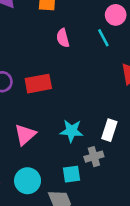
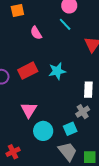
cyan star: (72, 131) -> (57, 71), moved
cyan circle: (28, 181) -> (43, 131), moved

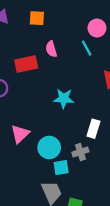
red rectangle: (28, 71) -> (26, 64), moved
cyan circle: (43, 131) -> (49, 147), moved

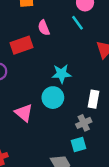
pink triangle: (20, 134) -> (24, 113), turned -30
cyan circle: (49, 147) -> (53, 98), moved
cyan square: (61, 168) -> (78, 144), moved

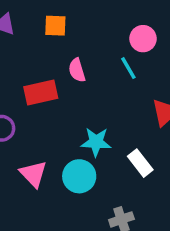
white rectangle: (93, 99) -> (140, 163), moved, turned -54
pink triangle: (24, 113) -> (33, 174), moved

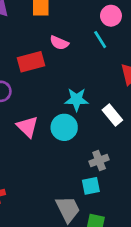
pink semicircle: (77, 70) -> (59, 43), turned -48

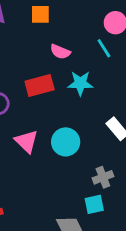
red rectangle: (31, 62) -> (40, 85), moved
cyan star: (77, 99) -> (80, 83), moved

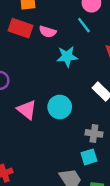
red rectangle: (40, 85) -> (20, 28), moved, turned 40
gray cross: (103, 177) -> (94, 133), turned 35

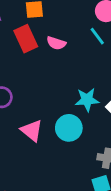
red rectangle: (20, 28) -> (26, 39), turned 45
cyan star: (67, 56) -> (87, 100), moved

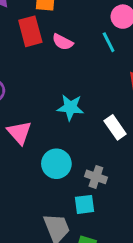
cyan star: (87, 100) -> (70, 107), moved
cyan circle: (69, 128) -> (56, 164), moved

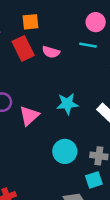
cyan line: (109, 42) -> (88, 45), turned -42
pink triangle: (19, 133) -> (29, 116), moved, turned 40

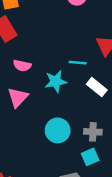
cyan line: (88, 45) -> (78, 63), moved
pink semicircle: (51, 52) -> (22, 66), moved

